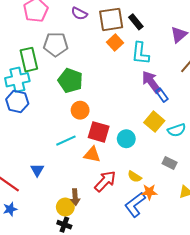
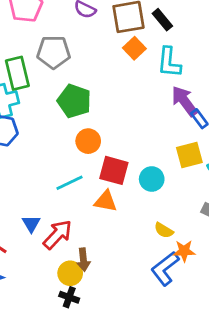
yellow square: (154, 122) -> (189, 155), turned 36
red arrow: (105, 181) -> (58, 235), moved

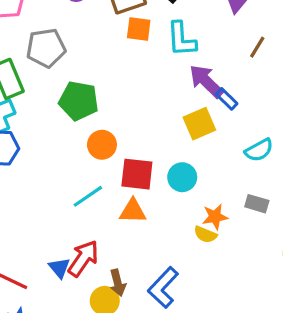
orange square: (134, 48) -> (139, 29), turned -30
yellow square: (189, 155) -> (199, 124), moved
blue triangle: (31, 224) -> (59, 268), moved
orange star: (184, 251) -> (215, 217), moved
blue L-shape: (165, 269) -> (163, 288), moved

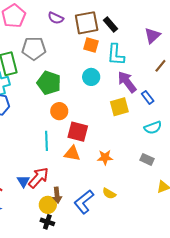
blue rectangle: (227, 99) -> (148, 97), moved
cyan circle: (182, 177) -> (91, 77), moved
cyan line: (88, 196) -> (46, 141), turned -66
orange star: (215, 217) -> (105, 157), moved
yellow semicircle: (205, 234) -> (109, 193), moved

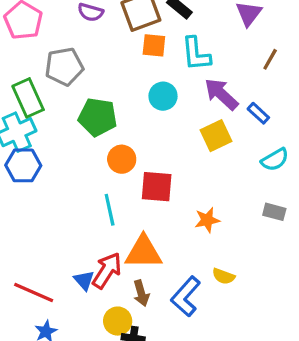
orange triangle: (72, 153) -> (143, 252), moved, size x1.4
yellow circle: (48, 205) -> (118, 321), moved

